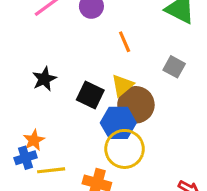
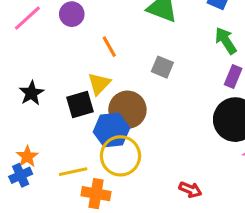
yellow triangle: (122, 85) -> (99, 84), moved
black square: (90, 95) -> (80, 105), turned -36
yellow line: (51, 170) -> (73, 172), moved

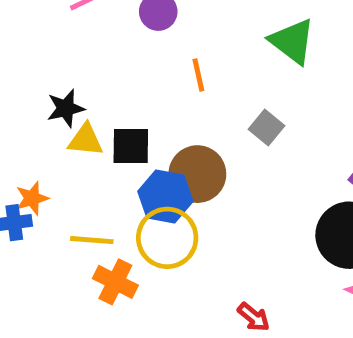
yellow triangle: (99, 84) -> (86, 140), moved, turned 35

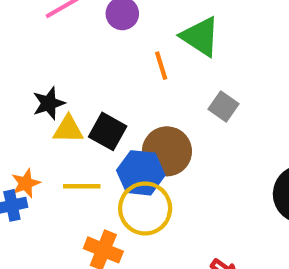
green triangle: (292, 41) -> (200, 37), moved
black square: (131, 146) -> (108, 131), turned 33
yellow line: (92, 240) -> (82, 186), moved

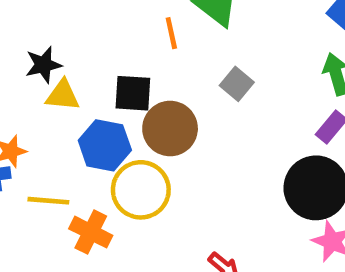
black square: (108, 131) -> (133, 93), moved, turned -30
blue hexagon: (141, 173) -> (105, 145), moved
yellow line: (82, 186) -> (48, 201), moved

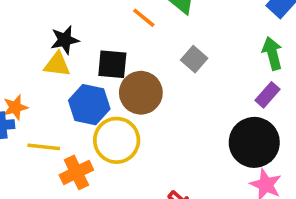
orange line: (171, 33) -> (144, 18), turned -40
black star: (43, 65) -> (65, 40), moved
orange cross: (91, 232) -> (76, 172), turned 36

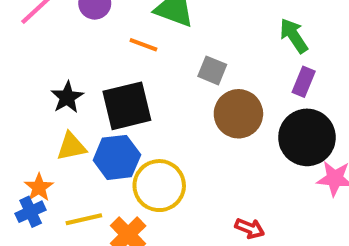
yellow triangle: (57, 64) -> (71, 146), moved
black square: (112, 64) -> (127, 106), size x1.4
brown circle: (141, 93) -> (238, 114), moved

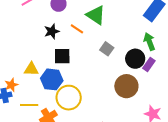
black star: (67, 97) -> (52, 31), moved
black square: (127, 106) -> (62, 56), size x0.7
brown circle: (238, 114) -> (126, 86), moved
black circle: (307, 137) -> (135, 59), moved, size x0.7

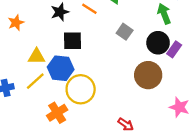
green arrow: (149, 42) -> (164, 14), moved
orange star: (11, 85) -> (16, 23), moved
yellow line: (29, 105) -> (35, 81), moved, turned -42

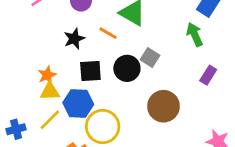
orange star: (16, 23) -> (47, 75), moved
black circle: (158, 43) -> (127, 68), moved
brown circle: (148, 75) -> (164, 106), moved

